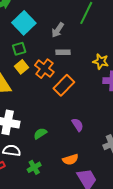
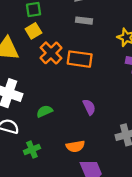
orange cross: (44, 69) -> (51, 53), moved
orange rectangle: (64, 85) -> (80, 59), turned 45

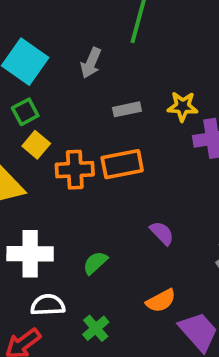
gray rectangle: (84, 21) -> (127, 109), moved
orange cross: (51, 53) -> (75, 170), turned -30

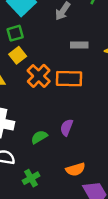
orange cross: (75, 170) -> (39, 76), turned 35
purple semicircle: (162, 233) -> (67, 127), moved, turned -126

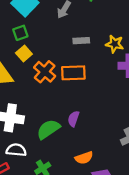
green semicircle: (39, 137) -> (48, 129), size x1.5

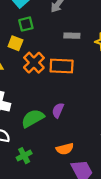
green square: (20, 33) -> (26, 24), moved
yellow square: (24, 53) -> (15, 43), turned -32

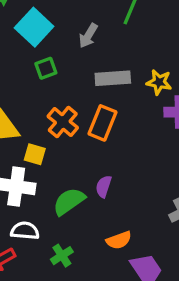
gray rectangle: (72, 36) -> (113, 78), size x1.5
yellow square: (15, 43) -> (35, 154), moved
orange rectangle: (62, 66) -> (102, 123), turned -65

